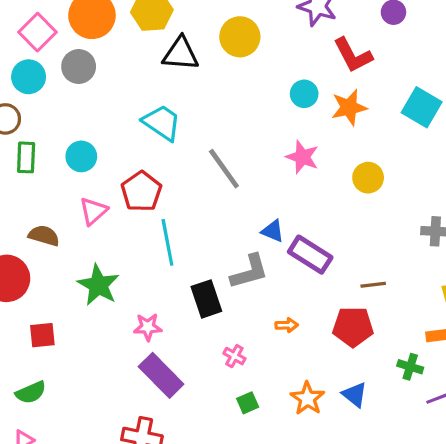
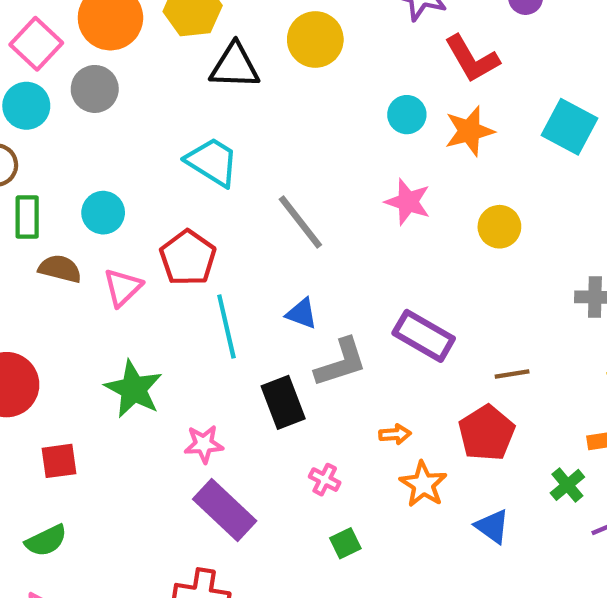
blue triangle: (273, 231) -> (302, 313), moved
brown semicircle: (44, 236) -> (60, 269), moved
red pentagon: (353, 327) -> (487, 433), turned -30
green cross: (410, 367) -> (567, 485), turned 35
orange star: (307, 398) -> (423, 484), moved

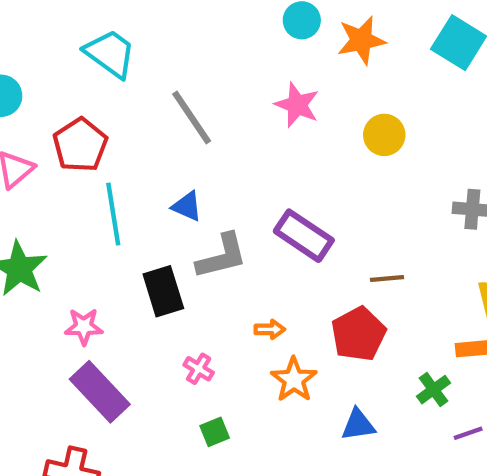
blue triangle: (492, 526) -> (358, 425), turned -48

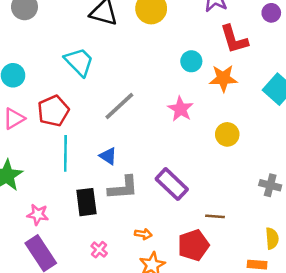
gray line: (192, 117) -> (119, 106), turned 72

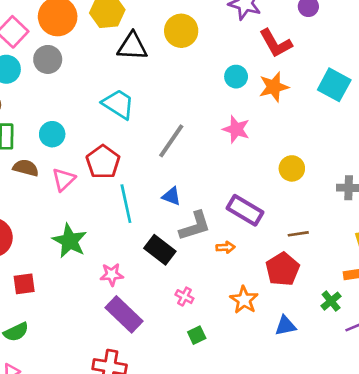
yellow circle: (227, 134) -> (292, 168), moved
black rectangle: (86, 202) -> (160, 250), turned -32
orange arrow: (143, 234) -> (225, 247), moved

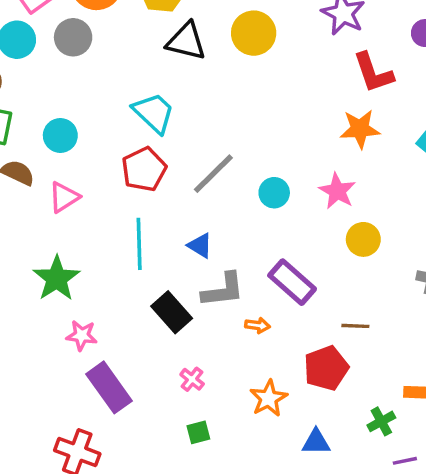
cyan circle: (236, 77) -> (274, 193), moved
pink star: (236, 129) -> (337, 191), moved
red pentagon: (103, 162) -> (144, 169), moved
pink star: (112, 274) -> (82, 335), moved

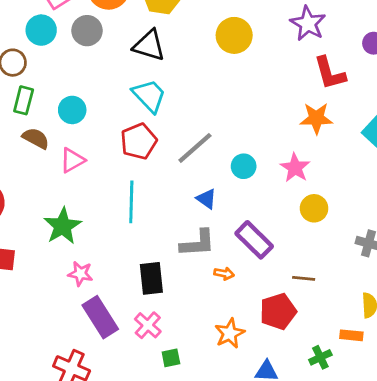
black triangle: (186, 41) -> (149, 45), moved
blue triangle: (200, 246) -> (207, 199), moved
black rectangle: (172, 312) -> (151, 278), moved, turned 32
pink cross: (192, 379) -> (148, 325), moved, size x1.4

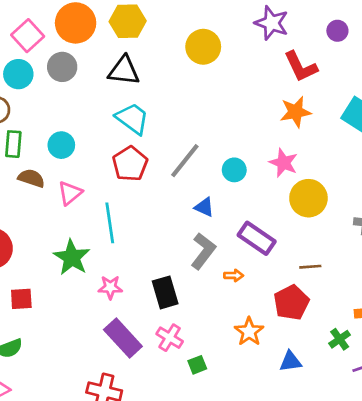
cyan line: (131, 202) -> (110, 223), moved
yellow circle: (314, 208) -> (308, 198), size x1.4
gray L-shape: (198, 243) -> (203, 251), turned -39
pink star: (80, 274) -> (110, 287), moved

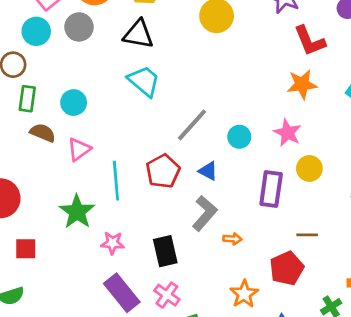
red pentagon: (130, 164) -> (163, 171), moved
yellow circle: (308, 198) -> (309, 168), size x0.7
purple rectangle: (257, 238) -> (271, 189), moved, turned 60

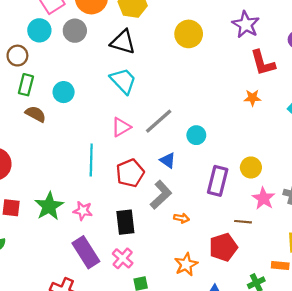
orange star: (302, 84) -> (252, 98), size x0.7
pink star: (287, 133) -> (264, 198), moved
pink triangle: (79, 149) -> (121, 127), moved
red pentagon: (163, 171) -> (130, 173), moved
green star: (77, 212) -> (49, 206), moved

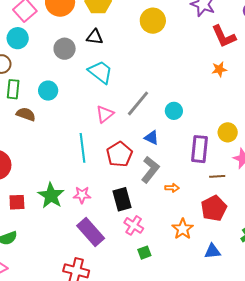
gray circle: (75, 31) -> (65, 49), moved
black triangle: (123, 42) -> (95, 37), size x0.7
brown line: (243, 222) -> (217, 176), moved
pink cross: (123, 258) -> (134, 225), moved

